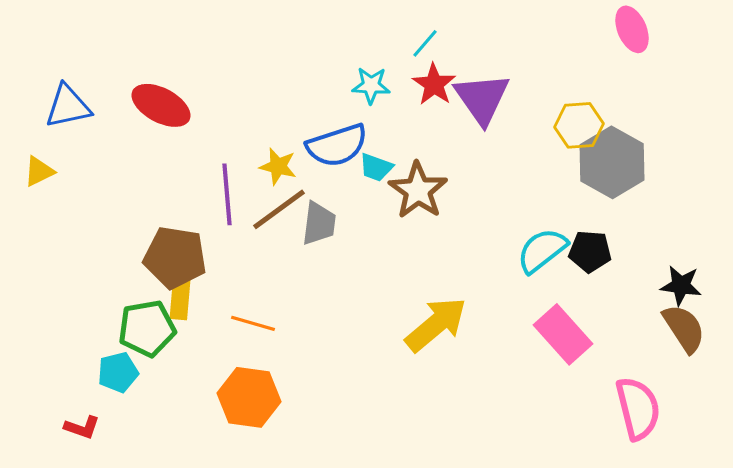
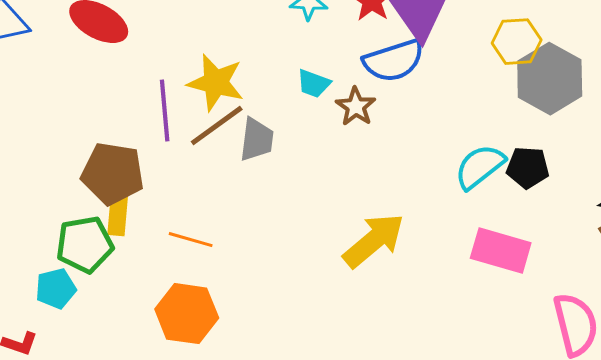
blue semicircle: (337, 145) -> (394, 61), moved
yellow star: (278, 166) -> (216, 83), size x1.5
brown star: (418, 190) -> (356, 107), size x0.7
pink rectangle: (563, 334) -> (501, 251), turned -32

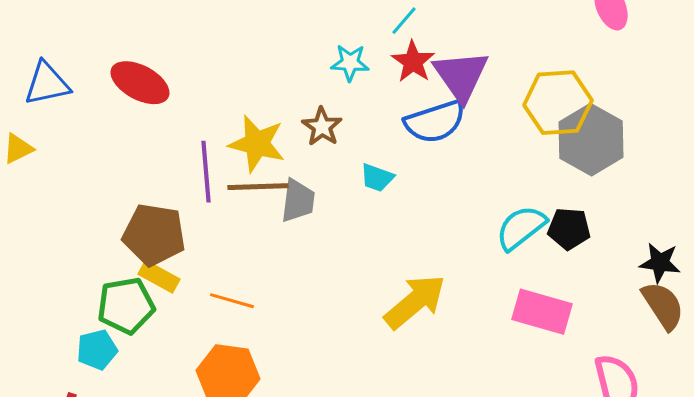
yellow hexagon: (517, 42) -> (558, 103), size x1.4
cyan trapezoid: (314, 84) -> (377, 178), moved
brown star: (356, 107) -> (322, 127), moved
brown line: (217, 126) -> (258, 187), turned 34
yellow rectangle: (118, 216) -> (159, 277), turned -66

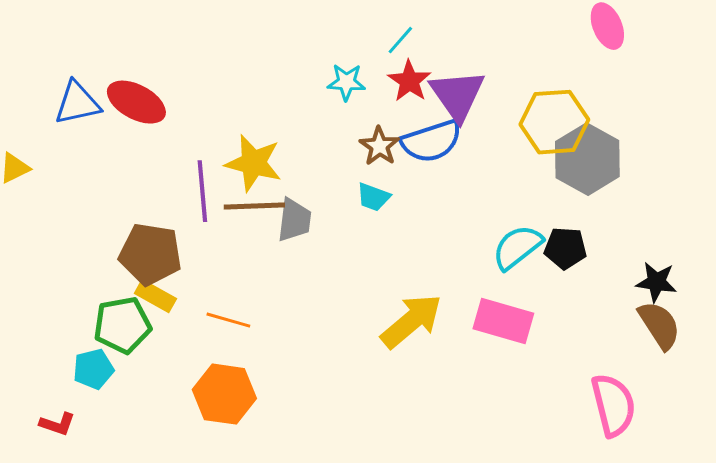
blue triangle: (47, 84) -> (77, 103), moved
brown star: (322, 127) -> (379, 146), moved
pink rectangle: (542, 312) -> (503, 321), moved

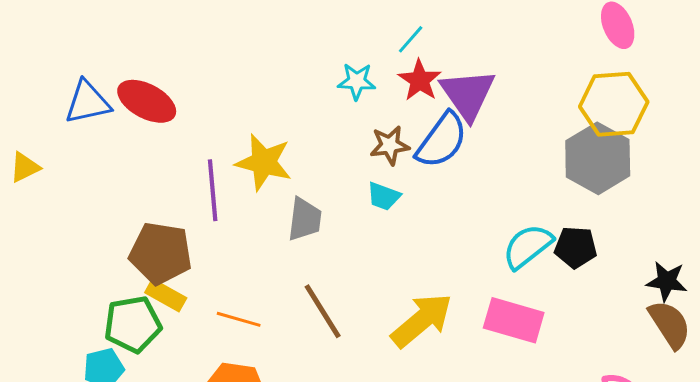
yellow hexagon: (554, 122) -> (614, 104), moved
blue semicircle: (431, 141) -> (442, 140), turned -36
brown star: (379, 146) -> (390, 145), turned 30
brown line: (254, 206) -> (323, 311), moved, turned 60

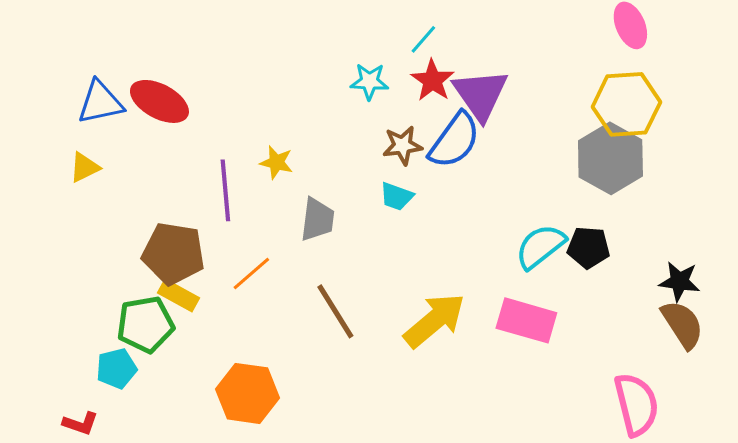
yellow star: (264, 162) -> (276, 162), size x0.6
yellow triangle: (25, 167) -> (84, 167), moved
orange line: (239, 319) -> (251, 273), moved, turned -57

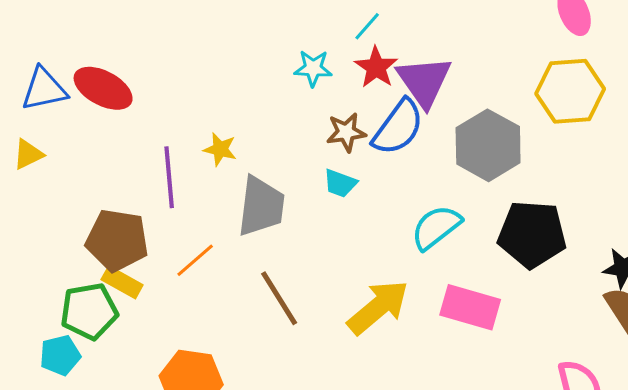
gray hexagon: (610, 158) -> (488, 145), moved
gray trapezoid: (317, 219) -> (261, 206), size x1.4
cyan semicircle: (540, 246) -> (436, 227), moved
black pentagon: (588, 247) -> (532, 234), size x1.6

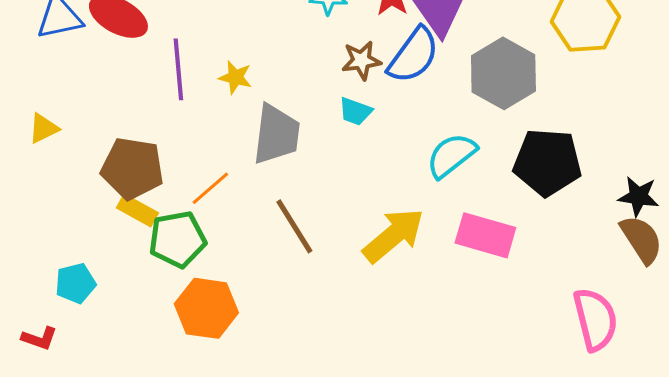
yellow triangle: (28, 154) -> (43, 128), moved
purple line: (169, 177) -> (178, 69), moved
green pentagon: (89, 311) -> (177, 239), moved

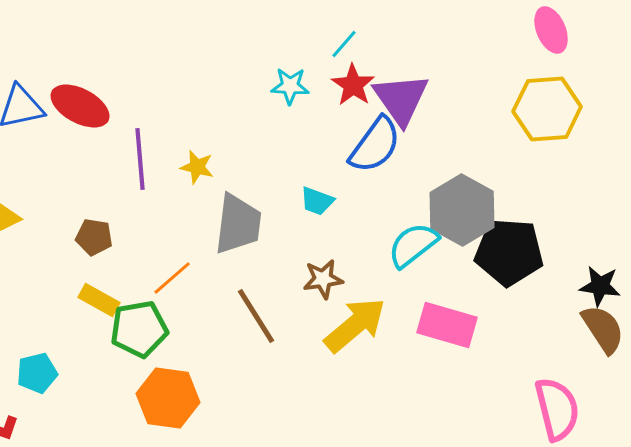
brown star: (361, 60) -> (323, 279), moved
gray hexagon: (503, 73) -> (462, 210), moved
brown pentagon: (132, 168) -> (94, 237), moved, size x0.6

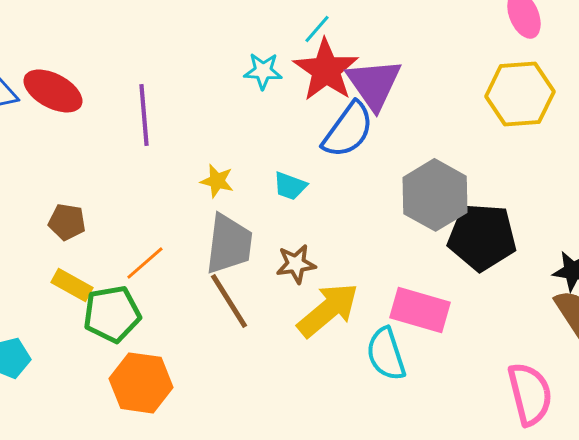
red star: (353, 85) -> (326, 70), size x1.5
purple line: (140, 159) -> (144, 115), moved
yellow star: (197, 167) -> (217, 181), moved
gray trapezoid: (238, 224) -> (229, 244), moved
cyan semicircle: (413, 245) -> (386, 354), moved, turned -70

